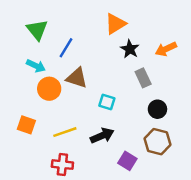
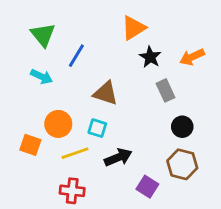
brown triangle: (77, 78) -> (106, 93), moved
orange circle: (49, 89) -> (58, 124), moved
cyan square: (107, 102) -> (97, 128), moved

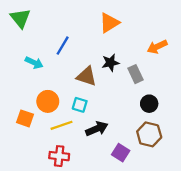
green triangle: (43, 35) -> (20, 18), moved
black star: (150, 57) -> (110, 63), moved, turned 30

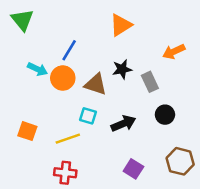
orange circle: (48, 101) -> (63, 78), moved
black arrow: (97, 129) -> (123, 123), moved
brown hexagon: (149, 134) -> (180, 161), moved

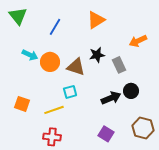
blue line: (69, 50) -> (55, 27), moved
cyan square: (88, 116) -> (70, 92), turned -32
black arrow: (123, 123) -> (111, 98), moved

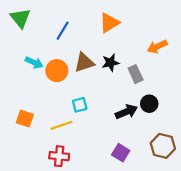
brown triangle: (76, 67) -> (84, 63), moved, turned -36

